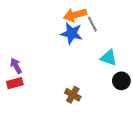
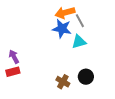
cyan triangle: (109, 58) -> (79, 42), moved, turned -35
black circle: (121, 81) -> (86, 77), moved

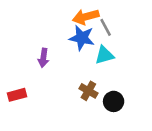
purple arrow: (14, 57) -> (43, 58), moved, turned -144
brown cross: (63, 82) -> (88, 91), moved

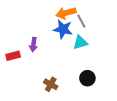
brown cross: (88, 91) -> (51, 84), moved
red rectangle: (17, 95) -> (13, 56), moved

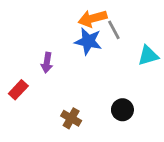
cyan triangle: (80, 43) -> (148, 56), moved
red rectangle: (13, 56) -> (18, 90), moved, turned -32

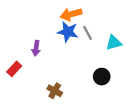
gray line: (114, 30) -> (87, 33), moved
black circle: (122, 110) -> (102, 77), moved

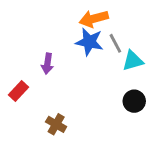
cyan triangle: (114, 43) -> (133, 61), moved
brown cross: (55, 91) -> (56, 124), moved

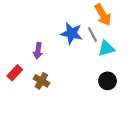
orange arrow: (94, 19) -> (103, 15), moved, turned -105
brown cross: (56, 124) -> (41, 81), moved

